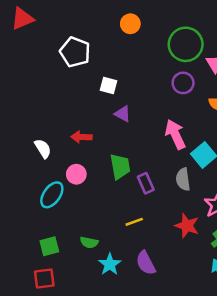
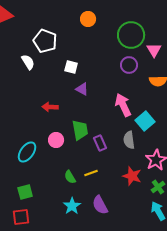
white semicircle: (43, 149) -> (28, 62), moved
pink circle: (76, 174) -> (56, 140), moved
green semicircle: (89, 242) -> (70, 177), moved, turned 48

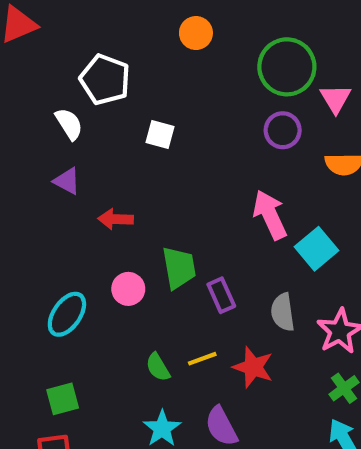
purple triangle: (82, 89) -> (67, 181), moved
gray semicircle: (129, 140) -> (283, 312), moved
red star: (132, 176) -> (253, 367), moved

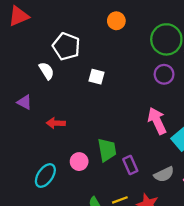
purple triangle: (67, 181) -> (24, 102), moved
red arrow: (116, 219) -> (56, 123), moved
gray semicircle: (283, 312) -> (164, 174), turned -108

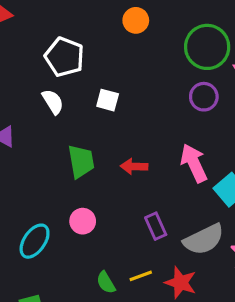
white semicircle: (47, 71) -> (53, 102), moved
red arrow: (56, 123) -> (134, 166), moved
green trapezoid: (107, 150) -> (81, 161), moved
gray semicircle: (164, 174) -> (204, 239), size x1.4

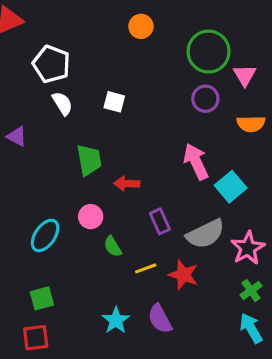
white pentagon: (64, 57) -> (51, 64), moved
red arrow: (134, 166) -> (127, 184), moved
green semicircle: (106, 283) -> (113, 246), moved

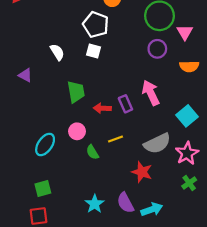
white pentagon: (51, 64) -> (96, 25), moved
cyan square: (231, 187) -> (187, 116), moved
purple rectangle: (160, 221) -> (125, 104), moved
yellow line: (146, 268) -> (116, 139), moved
cyan arrow: (251, 328) -> (152, 209), moved, turned 100

